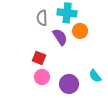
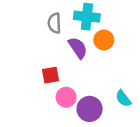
red square: (39, 58) -> (50, 75), turned -32
pink circle: (42, 77) -> (66, 97), moved

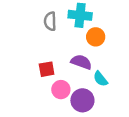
purple semicircle: (78, 48) -> (81, 62), moved, turned -36
cyan semicircle: (123, 99) -> (100, 79), moved

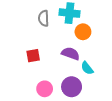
red square: (47, 69) -> (33, 56), moved
pink circle: (61, 90) -> (45, 89), moved

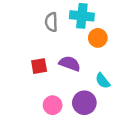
purple semicircle: (71, 54) -> (70, 64), moved

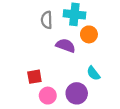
purple semicircle: (70, 64) -> (66, 46), moved
red square: (39, 66) -> (34, 77), moved

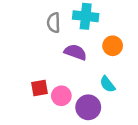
orange circle: (89, 34) -> (113, 46), moved
pink circle: (48, 96) -> (61, 96), moved

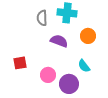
red square: (40, 88) -> (20, 63), moved

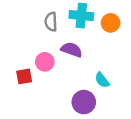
orange circle: (88, 36) -> (111, 23), moved
pink circle: (48, 75) -> (45, 62), moved

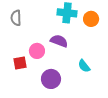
gray semicircle: (51, 22) -> (16, 18), moved
purple circle: (84, 102) -> (51, 79), moved

